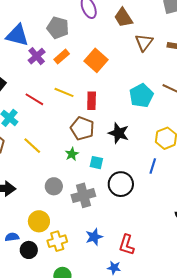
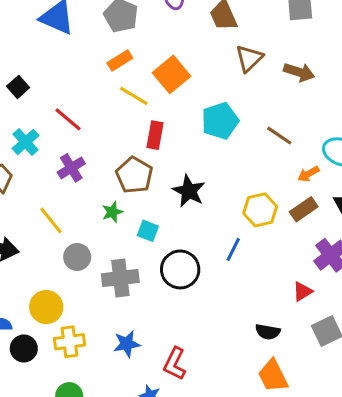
purple cross: (37, 56) -> (71, 168), moved
yellow line: (64, 92) -> (134, 96), moved
cyan pentagon: (141, 96) -> (220, 121), moved
yellow line: (32, 146) -> (51, 220), moved

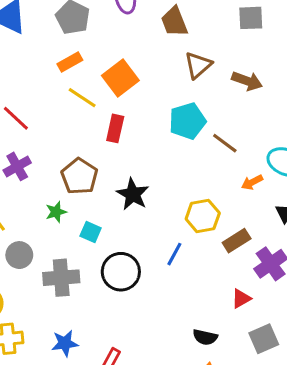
cyan pentagon: (220, 121) -> (187, 121), moved
red rectangle: (155, 135) -> (115, 128), moved
brown rectangle: (304, 209) -> (237, 241), moved

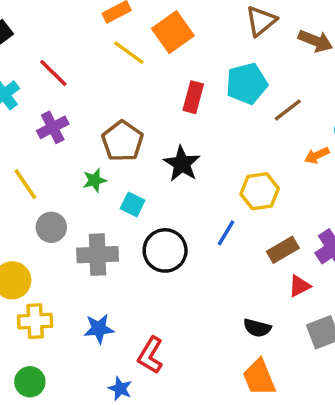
red rectangle: (115, 128) -> (193, 97), moved
brown line: (225, 143) -> (288, 110), turned -76
brown rectangle: (237, 241) -> (283, 250), moved

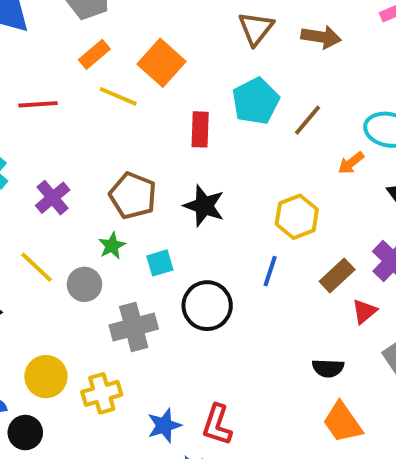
red line: (53, 73) -> (38, 104), moved, turned -36
cyan square: (133, 204) -> (160, 263), turned -30
gray circle: (51, 227) -> (84, 284), moved
yellow cross: (35, 321) -> (102, 393), moved
blue star: (99, 329) -> (164, 425), moved

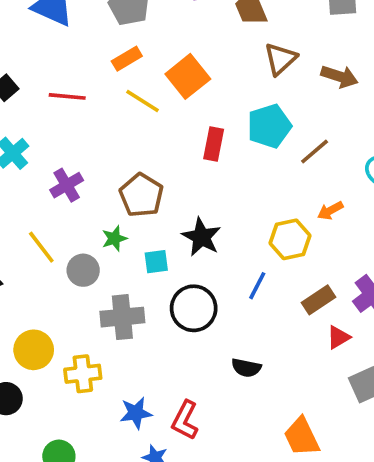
orange arrow: (351, 163) -> (330, 211), moved
black star: (204, 206) -> (202, 237), moved
black semicircle: (328, 368) -> (246, 368), moved

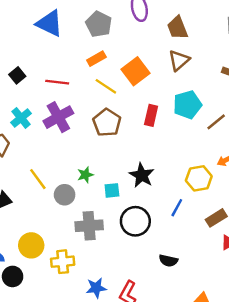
brown triangle: (280, 59) -> (179, 60), moved
purple cross: (67, 185) -> (58, 117), moved, size x1.4
brown pentagon: (141, 195) -> (107, 123), moved

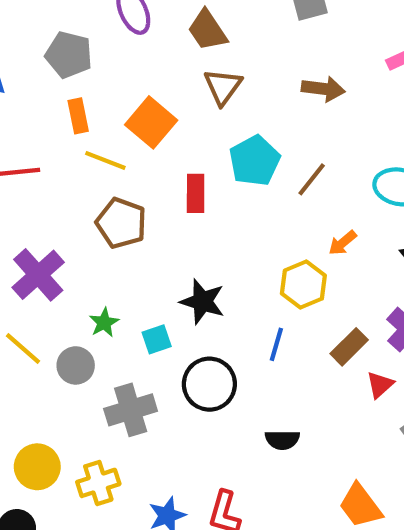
orange rectangle: (96, 59) -> (78, 116), turned -60
purple cross: (58, 117) -> (38, 275), moved

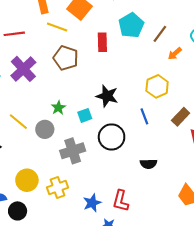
orange arrow: (343, 243) -> (175, 54), moved
purple cross: (38, 275) -> (23, 69), moved
blue line: (276, 344) -> (144, 116), turned -35

